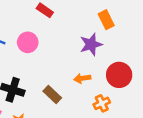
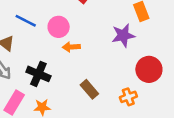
orange arrow: (82, 78) -> (71, 47), moved
brown rectangle: (52, 95) -> (89, 89), moved

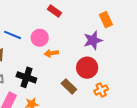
red circle: (149, 69) -> (87, 68), moved

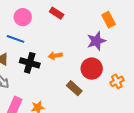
pink circle: (40, 38) -> (23, 17), moved
black cross: (26, 77) -> (30, 63), moved
orange cross: (101, 90) -> (117, 81), moved

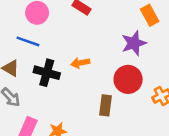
brown rectangle: (74, 88) -> (105, 105), turned 56

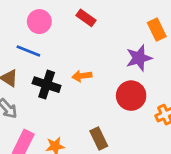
brown rectangle: (105, 105) -> (99, 138), moved, turned -36

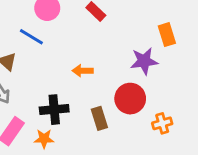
black cross: (47, 85) -> (54, 110), moved, turned -32
brown rectangle: (99, 138) -> (99, 118), moved

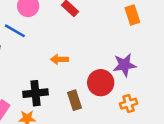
orange rectangle: (167, 35) -> (132, 15), moved
purple star: (144, 61) -> (124, 65), moved

